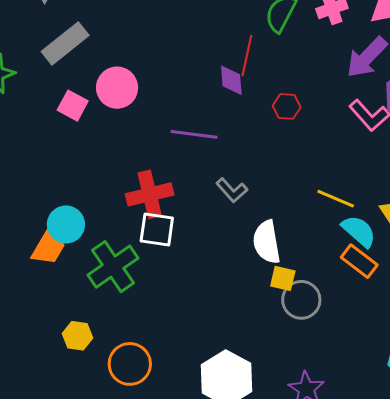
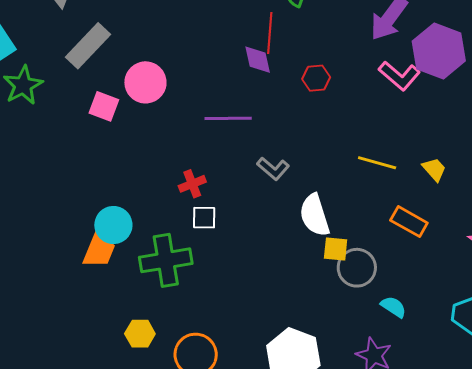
red cross: (150, 194) -> (192, 184), size x0.6
white square: (157, 230) -> (204, 218), size x0.7
cyan semicircle: (359, 231) -> (393, 307), moved, size x0.7
green cross: (113, 267) -> (166, 260), turned 33

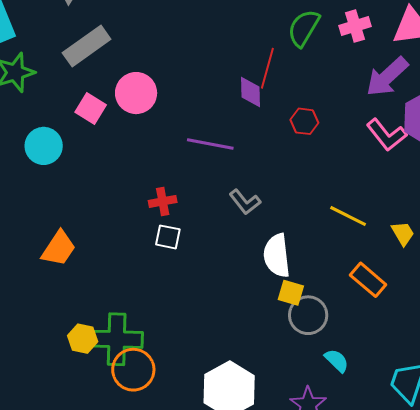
cyan circle: (113, 225) -> (44, 146), moved
green cross: (166, 260) -> (117, 339), moved

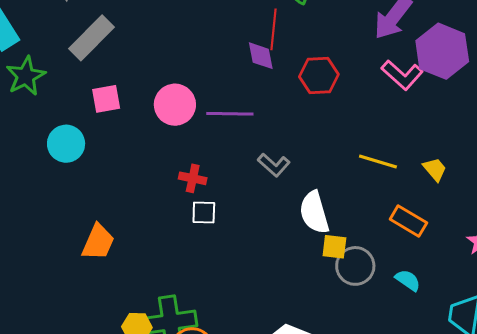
pink circle: (136, 93) -> (175, 105), moved
pink square: (91, 109) -> (106, 99), turned -32
red hexagon: (304, 121) -> (319, 75), size x1.4
red cross: (163, 201) -> (193, 178), turned 32
cyan semicircle: (337, 361) -> (408, 280), moved

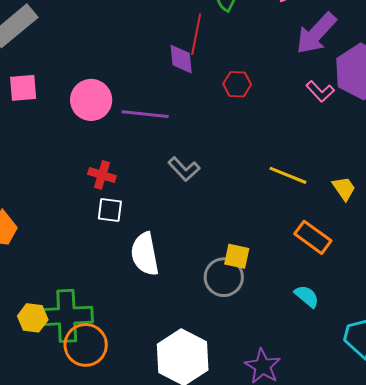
red hexagon: (319, 75) -> (237, 84), size x0.7
pink L-shape: (402, 75) -> (320, 91), size x0.7
white semicircle: (314, 212) -> (145, 254), moved
gray circle: (355, 266) -> (224, 277), moved

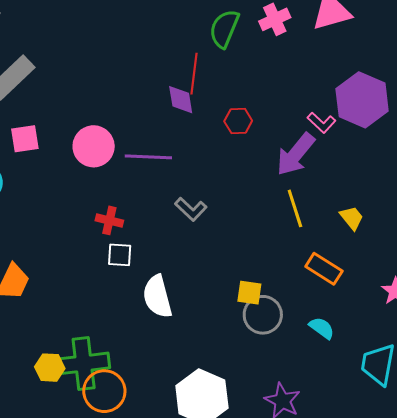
purple arrow: (316, 33) -> (295, 154), moved
yellow line: (288, 175) -> (295, 208), turned 54
gray circle: (224, 277) -> (263, 315), moved

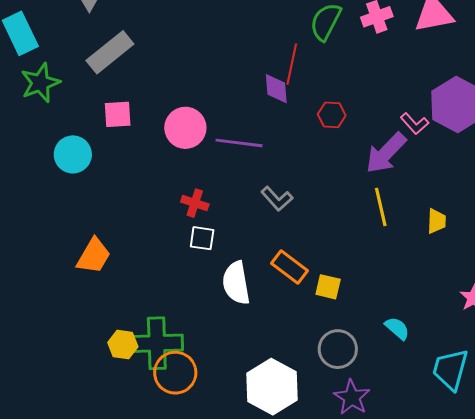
yellow trapezoid: (352, 218) -> (436, 221), turned 36
orange rectangle: (324, 269) -> (289, 267), moved
gray circle: (263, 315) -> (338, 349), moved

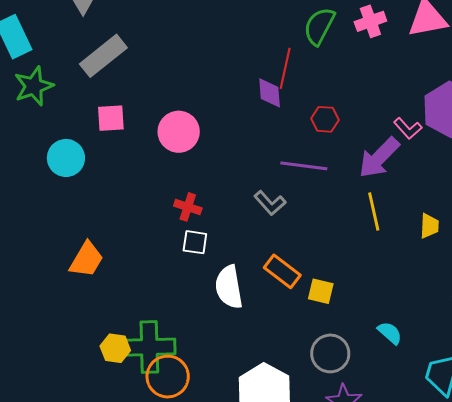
purple line: (239, 143) -> (304, 166), moved

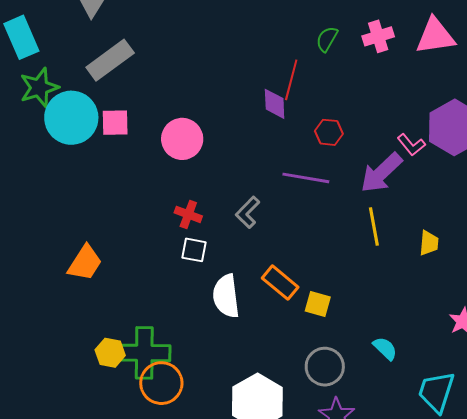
green semicircle: (319, 26) -> (327, 39), size x0.7
cyan circle: (66, 158) -> (71, 118), moved, size x1.4
gray L-shape: (270, 203) -> (248, 212), moved, turned 84

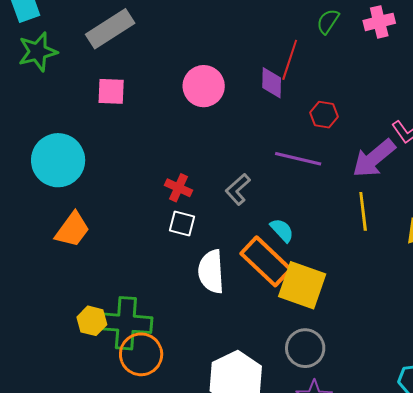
cyan circle: (71, 118) -> (58, 160), moved
pink circle: (182, 139) -> (204, 86), moved
orange rectangle: (280, 283) -> (266, 261), size x1.4
yellow square: (318, 304) -> (302, 285), size x1.8
cyan semicircle: (385, 348) -> (282, 230), moved

